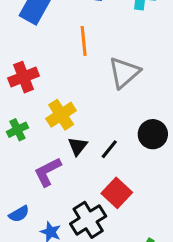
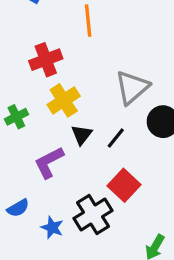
gray triangle: (124, 73) -> (132, 87), moved
red cross: (23, 77) -> (46, 60), moved

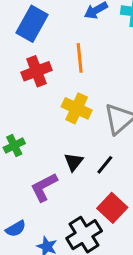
red cross: (46, 60) -> (37, 71), moved
yellow cross: (64, 100) -> (77, 108), moved, turned -32

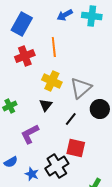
black triangle: (74, 162) -> (46, 105), moved
red square: (112, 208) -> (76, 148), turned -30

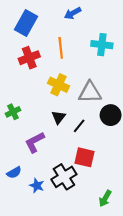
cyan cross: (92, 16) -> (102, 45), moved
gray triangle: (81, 88) -> (90, 92), turned 40
black triangle: (46, 105) -> (59, 117), moved

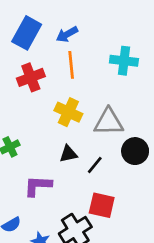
blue arrow: (73, 13) -> (67, 34), moved
black triangle: (59, 117) -> (68, 154), turned 40
purple L-shape: (35, 142) -> (38, 186), turned 30

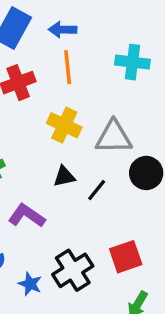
blue arrow: (67, 34) -> (63, 30), turned 30
purple L-shape: (38, 186) -> (27, 216), turned 32
red square: (102, 205) -> (126, 257), moved, turned -32

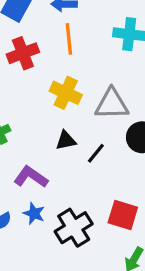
red square: (126, 257) -> (123, 215), turned 36
blue star: (30, 284) -> (34, 213), moved

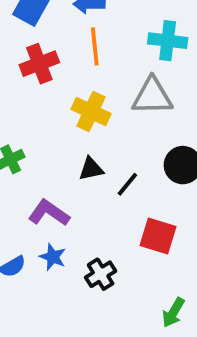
gray triangle: (112, 104) -> (152, 96), moved
red square: (123, 215) -> (158, 236), moved
black cross: (74, 228) -> (101, 274), size x0.7

